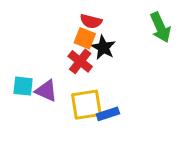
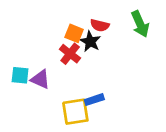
red semicircle: (91, 21) -> (100, 25), moved
yellow square: (86, 105) -> (75, 112), moved

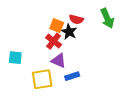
purple triangle: (40, 79) -> (59, 61), moved
yellow square: (75, 112) -> (42, 79), moved

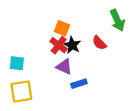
red semicircle: (76, 19) -> (99, 43), moved, turned 32
black star: (69, 32) -> (72, 45), moved
yellow square: (42, 79) -> (21, 91), moved

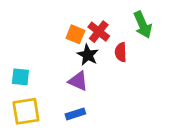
red semicircle: (99, 43) -> (121, 52), turned 42
red cross: (59, 45) -> (99, 32), moved
blue rectangle: (79, 84) -> (75, 114), moved

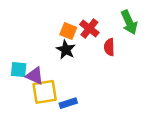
black star: (88, 55) -> (66, 50), moved
purple triangle: (78, 81) -> (35, 76), moved
yellow square: (26, 111) -> (45, 92), moved

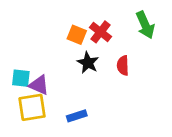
red semicircle: (109, 47) -> (123, 65), moved
black star: (66, 50) -> (88, 63), moved
yellow square: (45, 92) -> (32, 107), moved

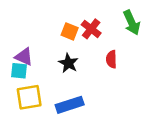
black star: (88, 63) -> (68, 63), moved
purple triangle: (39, 85) -> (24, 57), moved
blue rectangle: (77, 116) -> (70, 105), size x1.5

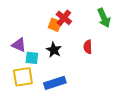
red cross: (91, 29) -> (64, 18), moved
cyan square: (19, 71) -> (32, 58), moved

